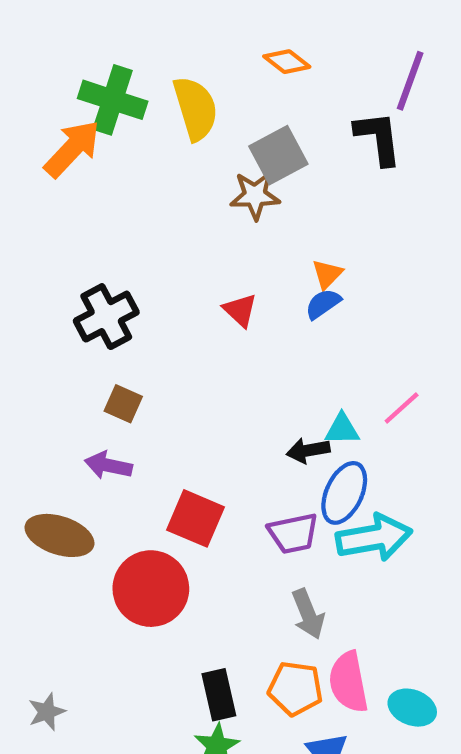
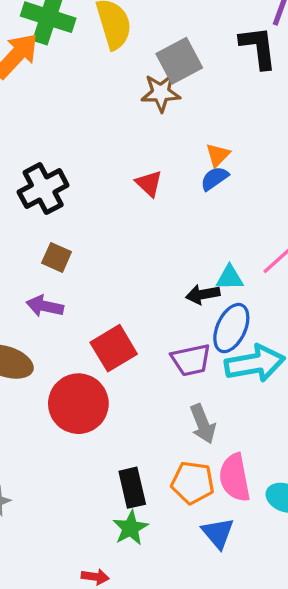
red square: (195, 518) -> (114, 348), turned 36

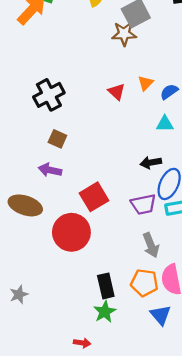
orange triangle: (218, 155) -> (145, 83), moved
blue semicircle: (215, 178) -> (169, 92), moved
cyan triangle: (230, 278) -> (165, 124), moved

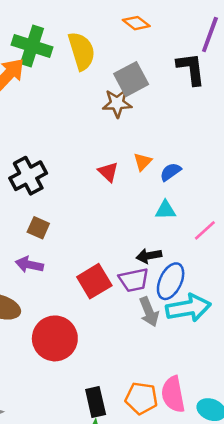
red square: (94, 197) -> (94, 281), moved
purple trapezoid: (143, 204) -> (134, 280), moved
gray arrow: (151, 245) -> (149, 312), moved

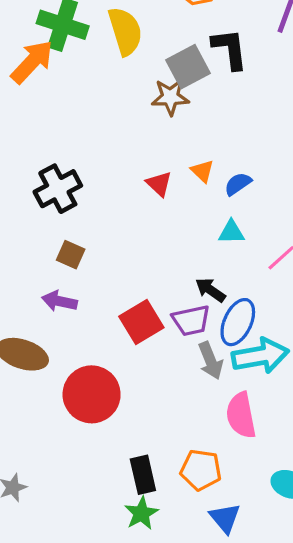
black L-shape: (191, 69) -> (230, 49), moved
orange triangle: (143, 162) -> (202, 171), turned -30
black arrow: (149, 256) -> (210, 290), turned 45
pink semicircle: (173, 394) -> (241, 415), moved

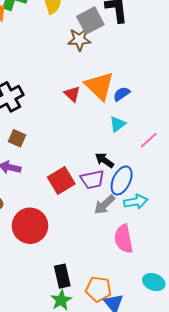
orange triangle: (202, 171) -> (99, 86), size x2.0
cyan triangle: (231, 232) -> (118, 124), turned -36
cyan arrow: (260, 356) -> (136, 202), size x0.7
gray arrow: (210, 361) -> (104, 205), turned 70
orange pentagon: (201, 470) -> (98, 289), moved

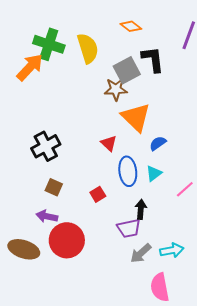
orange triangle: (99, 86) -> (136, 117), moved
black arrow: (104, 160) -> (141, 209), turned 60
red square: (61, 180) -> (98, 194), moved, size x0.6
blue ellipse: (122, 180) -> (128, 171), moved, turned -32
red circle: (30, 226) -> (67, 240), moved

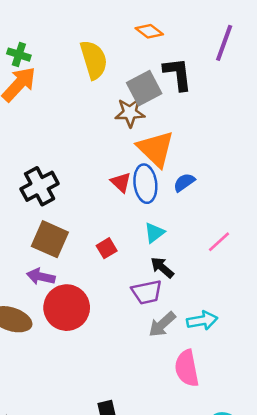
green cross: (49, 44) -> (19, 55), moved, size x0.6
blue ellipse: (128, 171) -> (145, 184), moved
cyan triangle: (154, 173) -> (154, 233), moved
brown square: (54, 187) -> (50, 239), size x1.6
black arrow: (141, 209) -> (162, 268), turned -54

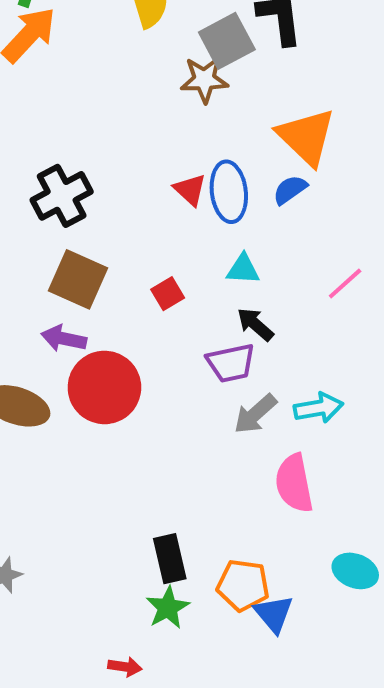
orange triangle: (156, 149) -> (306, 137), moved
cyan triangle: (154, 233) -> (243, 269), turned 40

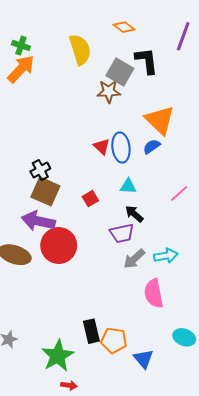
gray square: (227, 41) -> (120, 72), turned -32
black cross: (62, 196) -> (40, 170), moved, size x0.7
purple arrow: (64, 339) -> (38, 221), size x1.5
orange pentagon: (243, 585) -> (114, 340), moved
green star: (168, 608) -> (58, 356), moved, size x1.5

